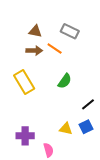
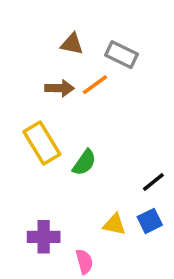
brown triangle: (35, 31) -> (72, 44), moved
orange line: (55, 49) -> (95, 85), turned -70
green semicircle: (65, 81) -> (84, 162), moved

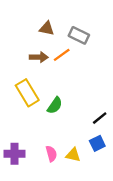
yellow triangle: (114, 224) -> (73, 155), moved
purple cross: (44, 237) -> (15, 154), moved
pink semicircle: (84, 262) -> (51, 154), moved

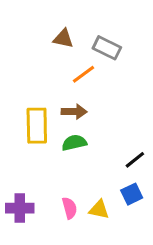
brown arrow: (39, 57) -> (74, 112), moved
yellow rectangle: (27, 93) -> (37, 126), turned 30
green semicircle: (55, 105) -> (74, 143), turned -138

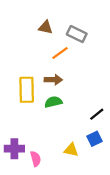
pink semicircle: (70, 208) -> (36, 159), moved

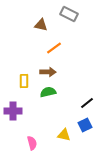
gray rectangle: (77, 34) -> (69, 14), moved
yellow rectangle: (27, 90) -> (24, 81), size x0.6
purple cross: (14, 149) -> (13, 111), moved

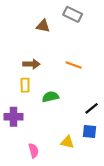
orange line: (54, 48) -> (74, 65), moved, turned 56
brown arrow: (48, 72) -> (31, 64), moved
blue square: (85, 125) -> (89, 132), turned 32

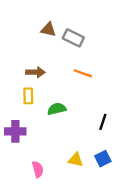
gray rectangle: (73, 14) -> (73, 38), moved
black line: (92, 108) -> (103, 122), turned -32
blue square: (89, 132) -> (103, 159), moved, turned -32

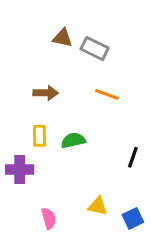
yellow rectangle: (28, 96) -> (40, 136), moved
blue square: (103, 159) -> (133, 218), moved

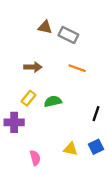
yellow rectangle: (40, 136) -> (28, 98), turned 40
blue square: (133, 218) -> (96, 147), moved

